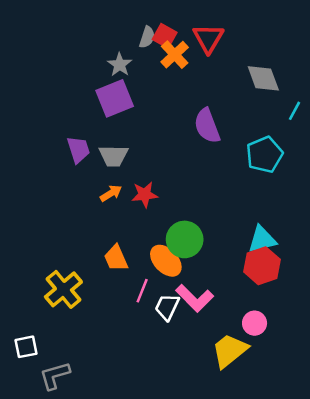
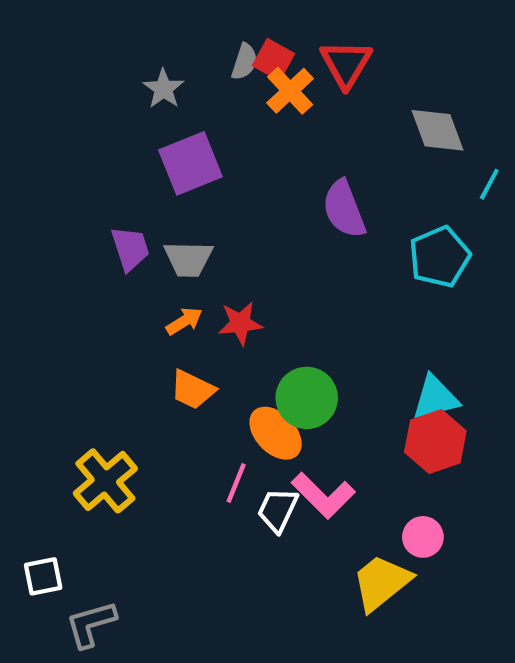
gray star: (120, 65) -> (163, 89), moved
orange trapezoid: (116, 258) -> (193, 390), moved, turned -40

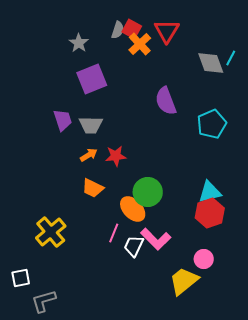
cyan line: (489, 184) -> (231, 58), moved

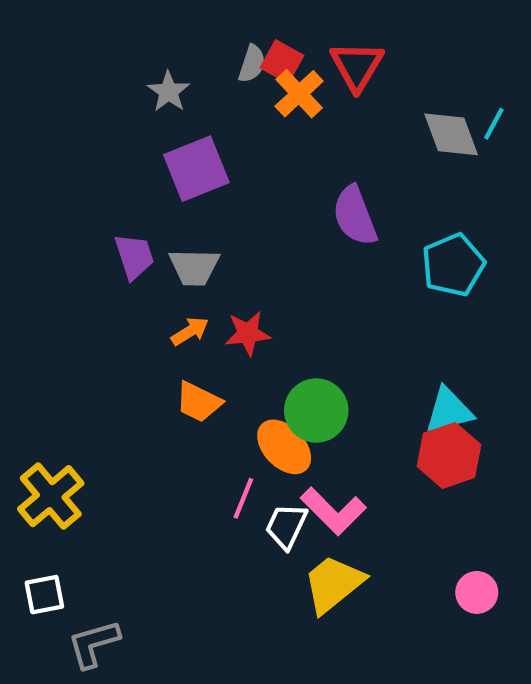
yellow cross: (51, 232) -> (51, 496), moved
pink circle: (204, 259) -> (477, 592), moved
yellow trapezoid: (184, 281) -> (333, 584), moved

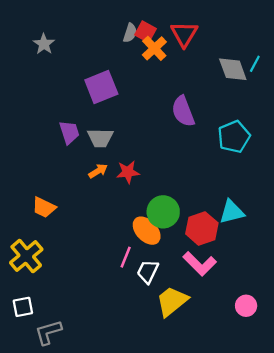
gray star: (169, 92) -> (44, 44), moved
orange trapezoid: (199, 402) -> (44, 207), moved
red hexagon: (449, 455) -> (202, 228), moved
pink L-shape: (333, 511) -> (200, 264), moved

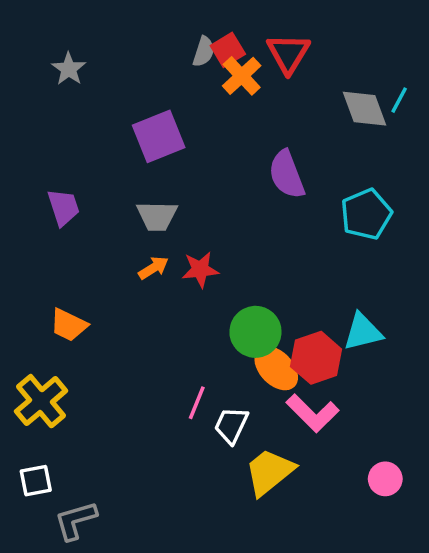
red square: (146, 32) -> (228, 50), turned 30
purple trapezoid: (69, 132) -> (63, 207), moved
orange ellipse: (147, 231) -> (276, 368), moved

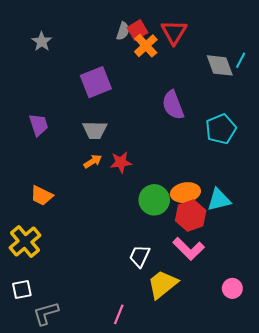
orange ellipse: (276, 368) -> (185, 193), moved, turned -56
pink line: (197, 403) -> (119, 314), moved

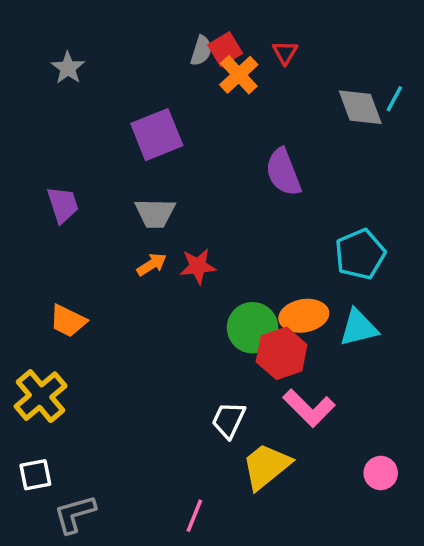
red triangle: (174, 32) -> (285, 52), size x0.6
cyan pentagon: (221, 129) -> (360, 254), moved
red hexagon: (191, 215) -> (282, 353), moved

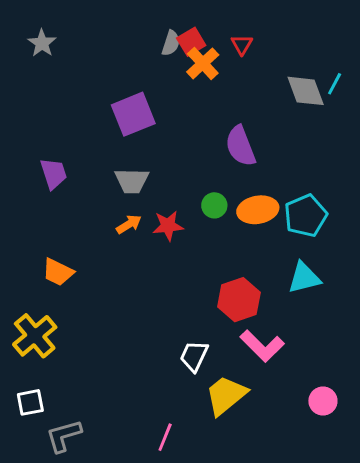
gray star: (68, 68) -> (42, 43), moved
orange ellipse: (304, 316) -> (258, 210), moved
green circle: (253, 328) -> (214, 205), moved, size x0.6

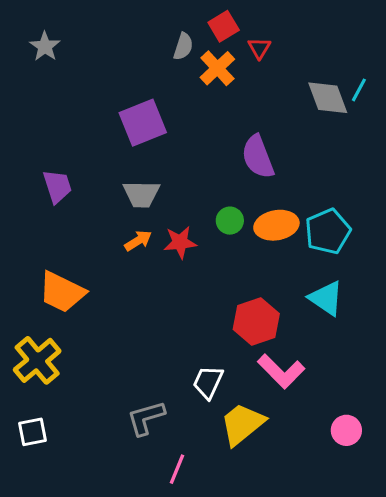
red square: (191, 42) -> (224, 26), moved
orange trapezoid: (58, 272) -> (62, 292), size x1.4
cyan triangle: (304, 278) -> (326, 298), turned 48
gray L-shape: (64, 436) -> (146, 418), moved

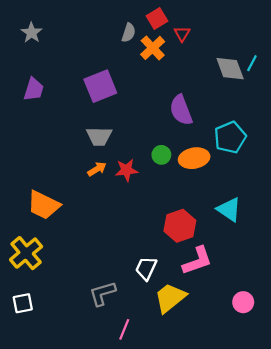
purple trapezoid: (57, 186) -> (34, 89), moved, turned 35
cyan pentagon: (328, 231) -> (230, 137), moved
pink L-shape: (281, 371) -> (197, 261), turned -64

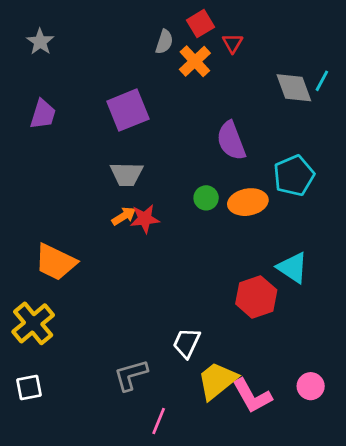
red star: (126, 170) -> (145, 219), moved
red hexagon: (180, 226) -> (256, 297), moved
pink L-shape: (197, 261) -> (252, 396), moved, turned 80

